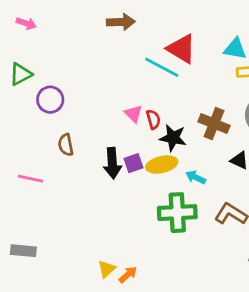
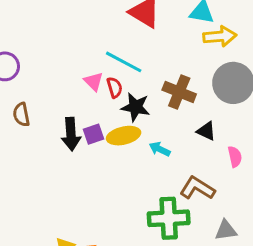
cyan line: (162, 67) -> (124, 62), moved
green cross: (177, 213) -> (169, 218), moved

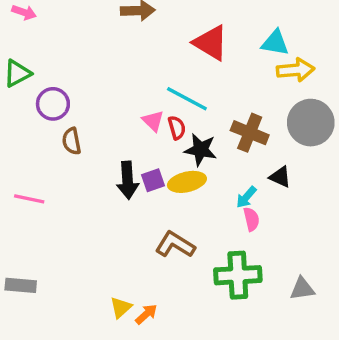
brown semicircle: (21, 115) -> (72, 141), moved
cyan arrow: (160, 149) -> (246, 197), moved, turned -75
pink semicircle: (235, 157) -> (251, 219), moved
brown L-shape: (197, 188) -> (175, 245), moved

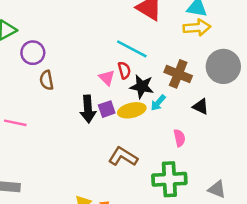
yellow arrow: (295, 70) -> (197, 28), moved
pink triangle: (153, 121) -> (107, 78), moved
cyan arrow: (246, 197) -> (158, 103), moved
gray triangle: (302, 289) -> (217, 189), turned 30

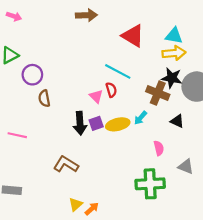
black star: (142, 86) -> (172, 78), moved
brown L-shape: (123, 157) -> (66, 164), moved
gray triangle: (217, 189) -> (186, 167), moved

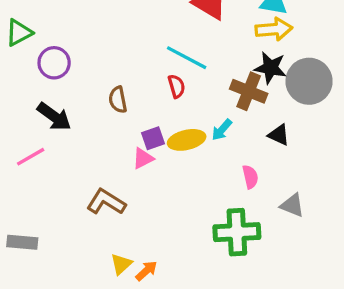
pink triangle: (96, 96) -> (143, 158), moved, turned 48
brown semicircle: (44, 98) -> (118, 100), moved
black arrow: (80, 123) -> (54, 116), moved, turned -50
pink line: (17, 135) -> (31, 157), turned -42

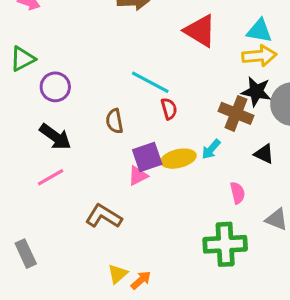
cyan line: (187, 58) -> (150, 82), moved
purple square: (153, 138) -> (147, 157), size x1.4
pink line: (31, 157) -> (51, 177), moved
gray rectangle: (22, 242) -> (26, 254), turned 60

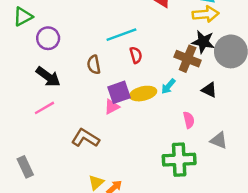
cyan line: (150, 82) -> (121, 35), turned -48

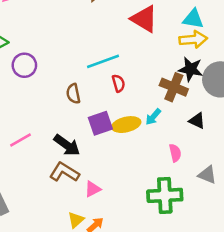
black arrow: (48, 77) -> (67, 145), moved
pink triangle: (112, 107) -> (93, 189), moved

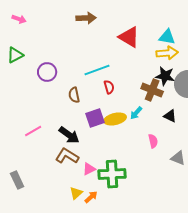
purple circle: (24, 65) -> (47, 72), moved
green cross: (165, 195) -> (112, 174), moved

